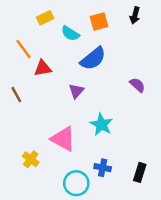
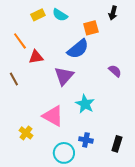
orange square: (99, 21) -> (91, 28), moved
cyan semicircle: (70, 33) -> (60, 15), moved
purple triangle: (76, 91) -> (64, 76), size x1.5

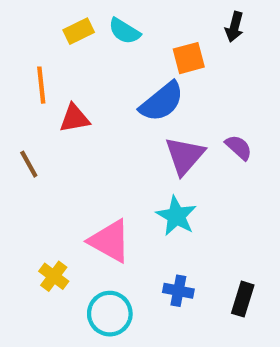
orange line: (20, 41) -> (41, 85), turned 30
purple triangle: (64, 76) -> (185, 156), moved
cyan circle: (64, 153) -> (110, 314), moved

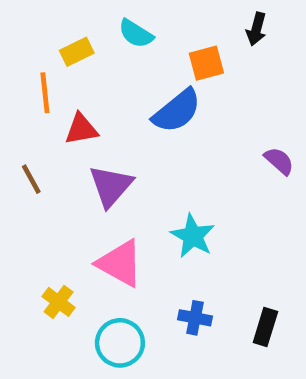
yellow rectangle: (79, 31) -> (77, 52), moved
purple semicircle: (239, 147) -> (279, 161), moved
purple triangle: (185, 156) -> (111, 186), moved

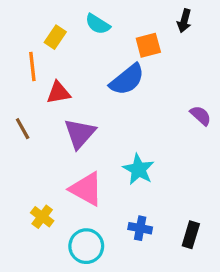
yellow rectangle: (77, 52) -> (55, 37), turned -30

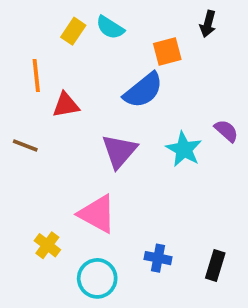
yellow rectangle: (55, 37) -> (73, 31), moved
brown line: (23, 129) -> (25, 146), turned -40
purple triangle: (80, 133) -> (119, 151), moved
cyan star: (139, 169) -> (184, 149), moved

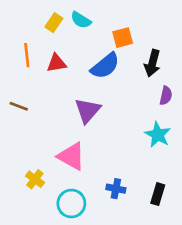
black arrow: (208, 24) -> (152, 63), moved, size x1.4
red triangle: (66, 105) -> (57, 63), moved
purple semicircle: (226, 131) -> (166, 96), turned 60
cyan star: (184, 149) -> (158, 135), moved

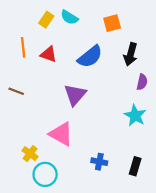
orange square: (123, 38) -> (112, 23), moved
red triangle: (57, 63) -> (49, 54), turned 30
cyan circle: (71, 204) -> (45, 174), moved

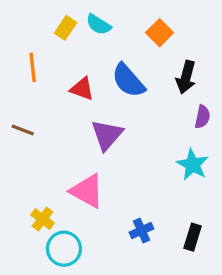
orange square: (112, 23) -> (160, 33), turned -30
red triangle: (49, 54) -> (82, 89), moved
blue semicircle: (90, 57) -> (128, 81), turned 88
blue cross: (99, 162) -> (141, 231), turned -35

